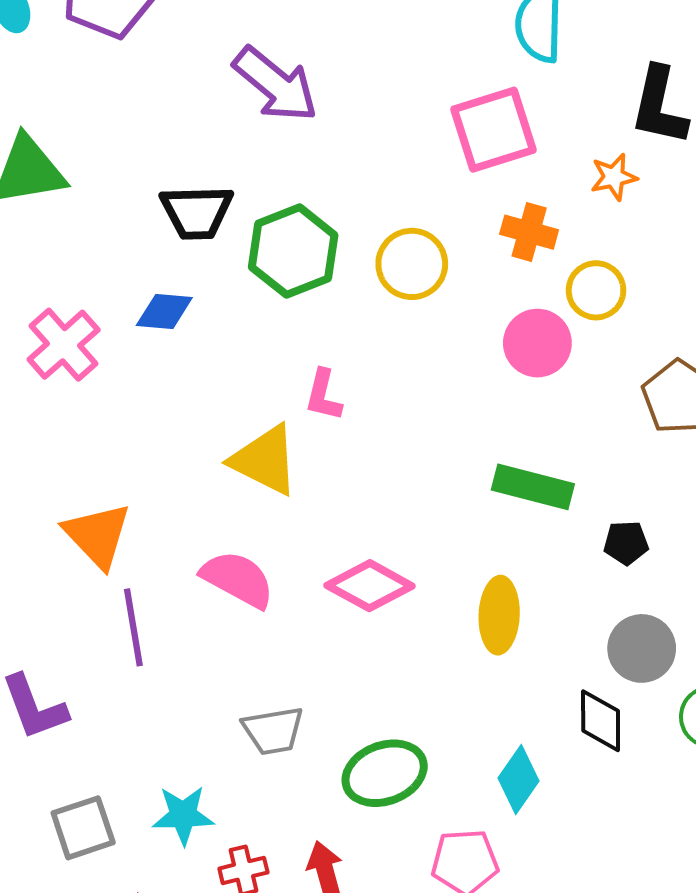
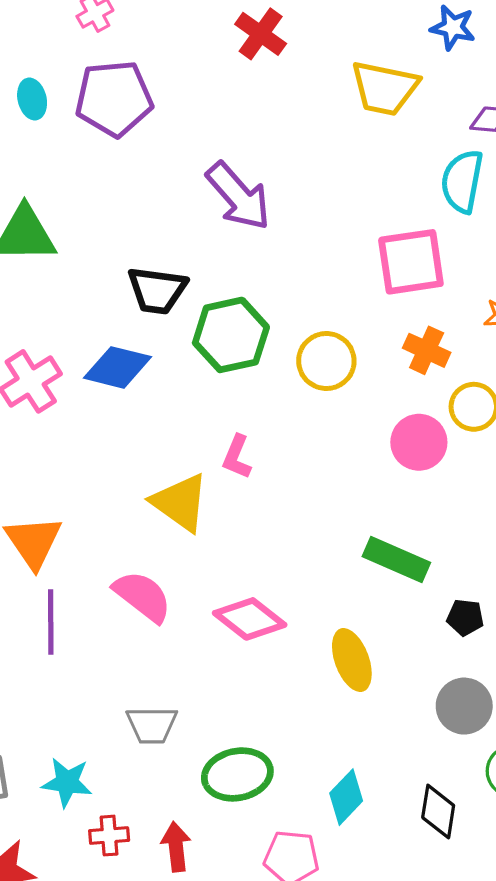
blue diamond: (164, 311) -> (118, 367), size x1.4
yellow ellipse: (499, 615) -> (352, 660), turned -32
black diamond: (601, 721) -> (438, 812), moved

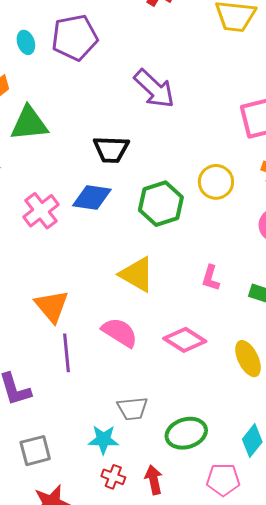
green hexagon: (231, 335) -> (161, 204), moved
pink L-shape: (237, 457) -> (211, 278), moved
cyan star: (67, 782) -> (103, 440), moved
red cross: (109, 836) -> (113, 477), turned 30

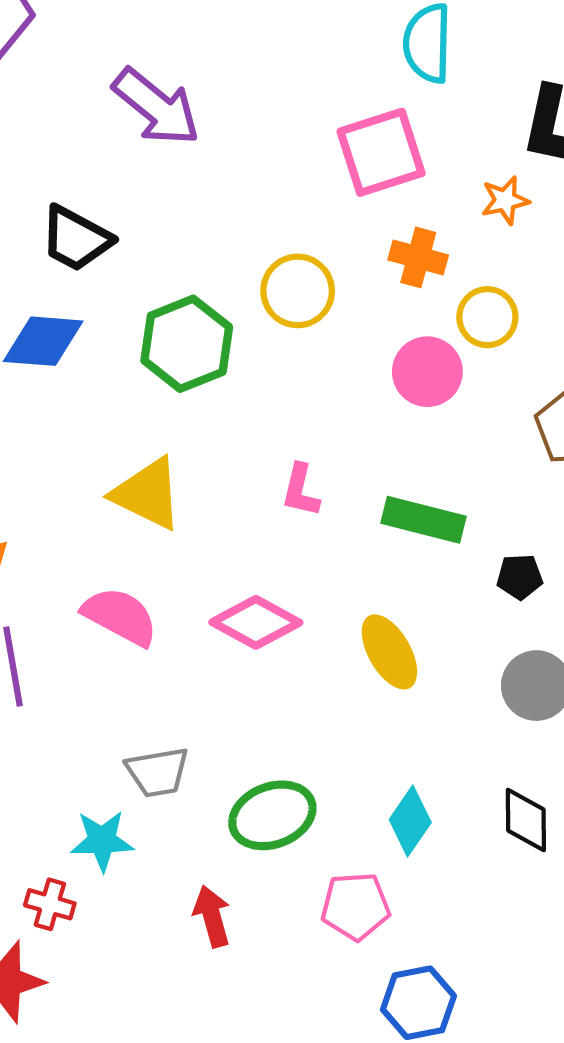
black trapezoid: (111, 149) -> (76, 239), turned 30
red cross: (113, 477) -> (50, 904), moved

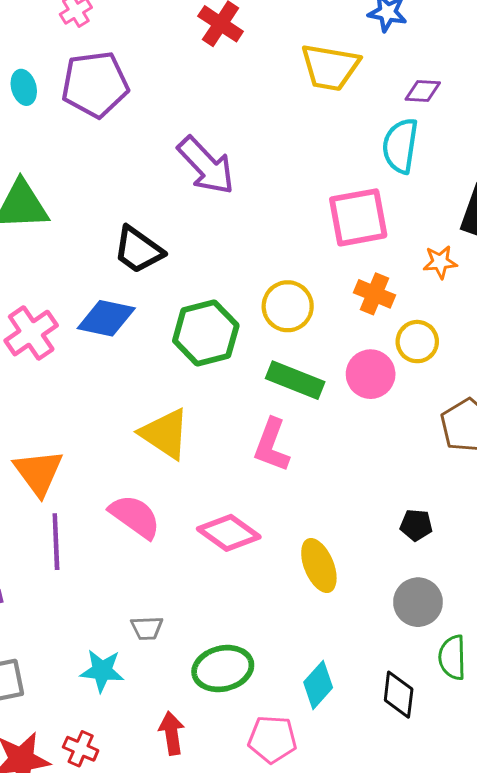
pink L-shape: (300, 490) -> (272, 445), size x1.4
green rectangle: (423, 520) -> (295, 380), moved
gray trapezoid: (158, 772) -> (147, 628), size x0.7
red cross: (50, 904) -> (81, 749), moved

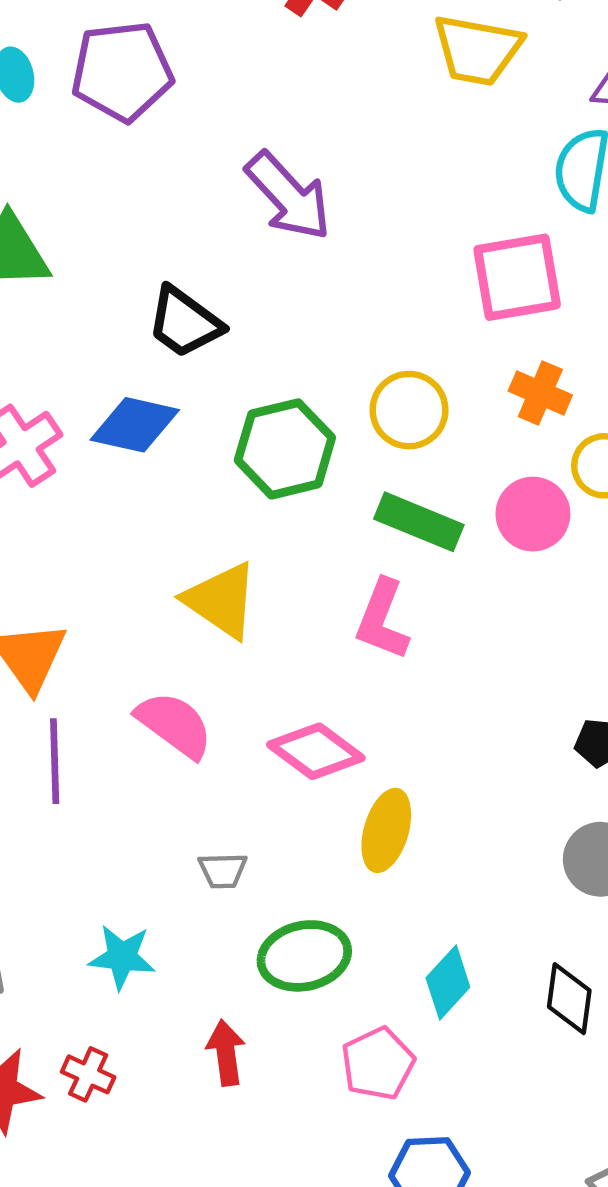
yellow ellipse: (319, 566) -> (386, 830), moved, turned 38
gray trapezoid: (147, 628) -> (223, 870), moved
pink pentagon: (272, 739) -> (378, 1064), turned -30

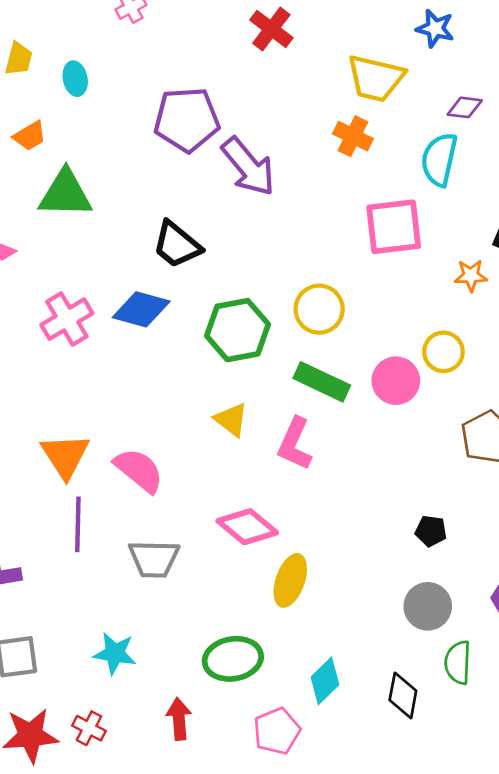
purple pentagon: (122, 71) -> (187, 120), moved
orange cross: (540, 393) -> (353, 136), moved
yellow triangle: (221, 600) -> (231, 420), moved, size x0.7
pink semicircle: (174, 725) -> (139, 470), moved
gray trapezoid: (223, 870) -> (154, 559), moved, size x1.6

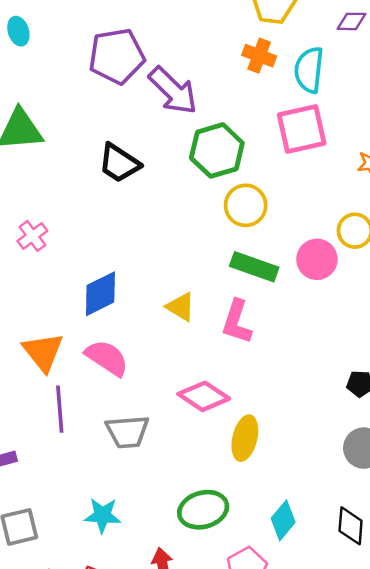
cyan semicircle: (439, 160) -> (309, 70), moved
blue diamond: (141, 309) -> (100, 294), moved, turned -36
pink cross: (67, 319) -> (32, 236), size x0.7
green hexagon: (238, 330) -> (217, 150), moved

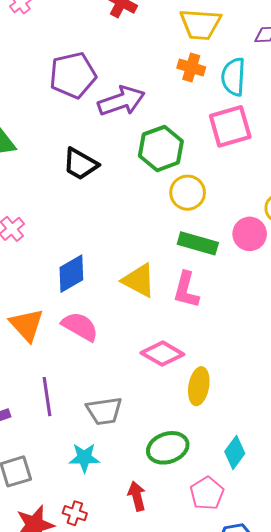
purple arrow: (173, 91) -> (121, 101), turned -60
yellow triangle: (181, 307) -> (139, 280), size x1.4
purple line: (60, 409) -> (47, 397), moved
gray trapezoid: (127, 432) -> (104, 411), moved

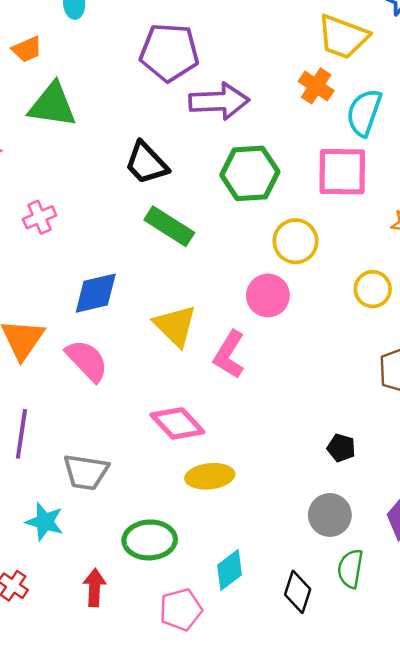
yellow circle: (188, 193) -> (296, 241), moved
pink circle: (250, 234) -> (268, 295), moved
green rectangle: (198, 243) -> (169, 226), moved
yellow ellipse: (199, 386) -> (210, 476), turned 57

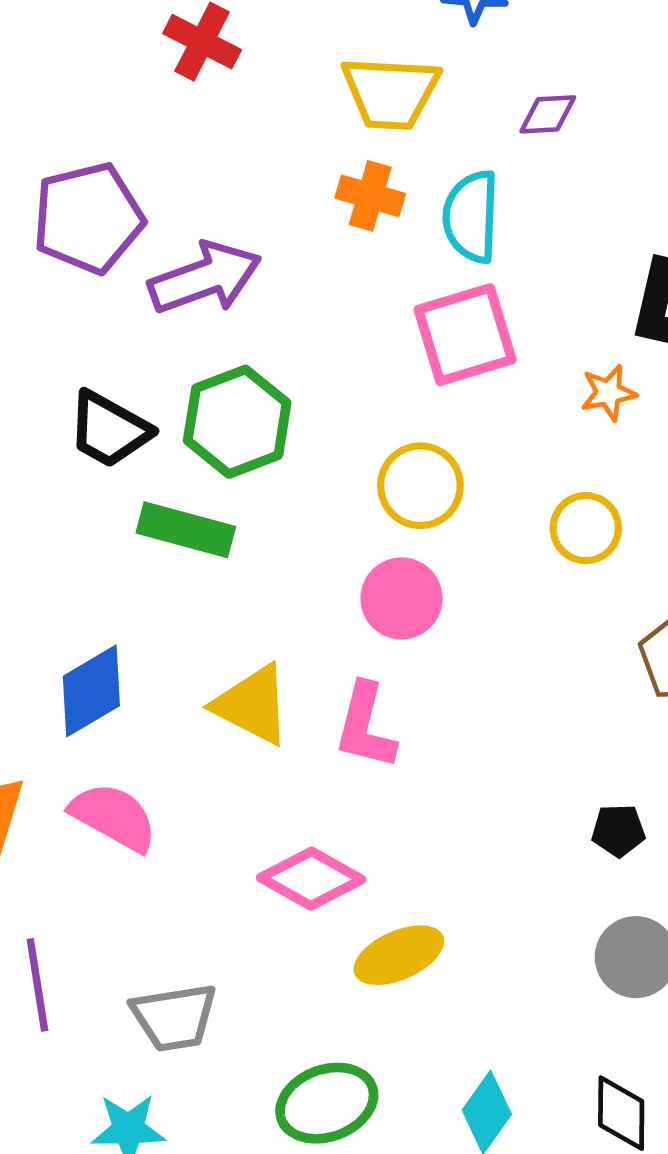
green hexagon: (250, 173) -> (237, 422), moved

